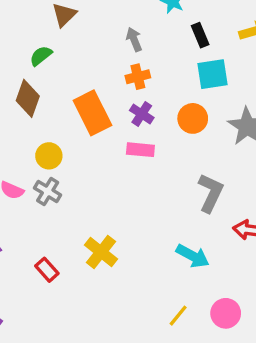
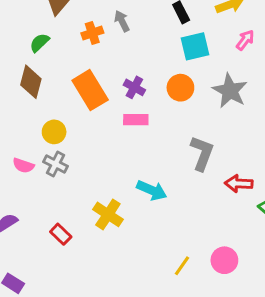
orange cross: (138, 77) -> (92, 33), moved
cyan arrow: (193, 256) -> (152, 190), moved

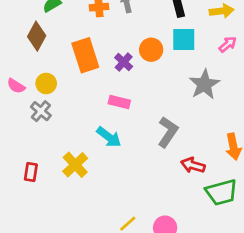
orange circle: (180, 88) -> (151, 50), moved
pink rectangle: (136, 120) -> (119, 102), moved
pink semicircle: (23, 166) -> (16, 86), moved
cyan arrow: (152, 190) -> (109, 137), moved
red rectangle: (61, 234) -> (31, 172), turned 42

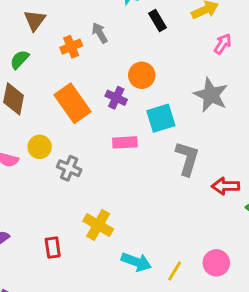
cyan square: (184, 39) -> (161, 118), moved
gray cross: (41, 111) -> (69, 168), moved
cyan arrow: (109, 137) -> (136, 262), moved

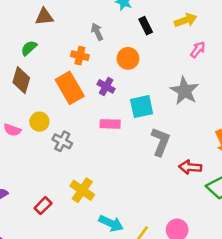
brown triangle: (35, 20) -> (44, 17), turned 42
orange cross: (71, 47) -> (80, 56), moved, turned 30
orange circle: (142, 75) -> (128, 58), moved
red rectangle: (53, 248) -> (43, 206), turned 48

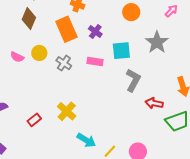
orange circle: (128, 58) -> (131, 12), moved
gray cross: (62, 141) -> (64, 63), moved

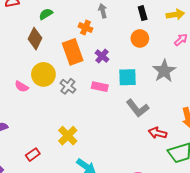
yellow circle: (39, 53) -> (43, 74), size x1.5
pink semicircle: (17, 57) -> (22, 87), moved
gray L-shape: (133, 80) -> (138, 108), turned 110
red rectangle: (34, 120) -> (33, 155), moved

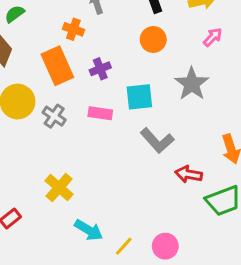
purple cross: (102, 56) -> (100, 69), turned 32

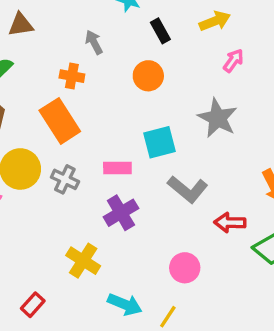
orange circle: (153, 39) -> (148, 76), moved
purple cross: (100, 69) -> (121, 213), moved, size x1.4
pink circle: (165, 246) -> (185, 268), moved

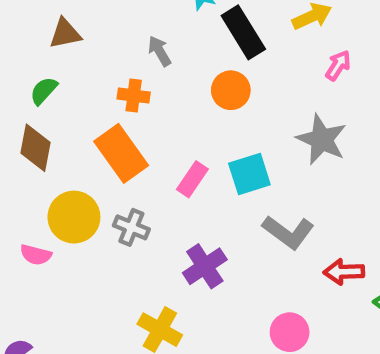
black rectangle: (160, 31) -> (243, 32), size x1.6
pink rectangle: (117, 168) -> (192, 179), moved, turned -52

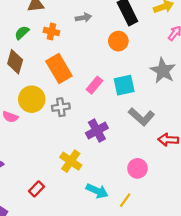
gray arrow: (160, 51) -> (83, 18), turned 105
orange cross: (134, 96) -> (51, 32), moved
gray cross: (131, 227) -> (61, 107), turned -36

